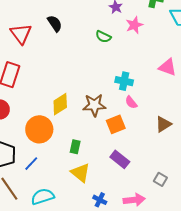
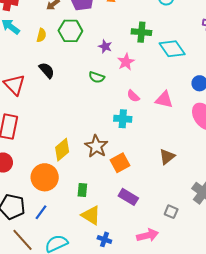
pink semicircle: (131, 102) -> (133, 96), moved
brown star: (94, 105) -> (96, 146), turned -30
blue cross: (100, 200) -> (104, 239), moved

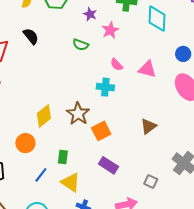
cyan diamond: (172, 49) -> (157, 19), turned 36
orange circle: (45, 177) -> (25, 143), size x0.7
blue line: (41, 212) -> (41, 175), moved

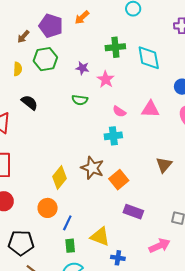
green rectangle: (63, 157) -> (70, 246), moved
blue line: (41, 175) -> (67, 223), moved

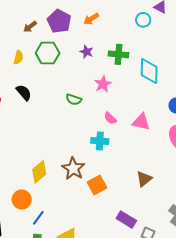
purple star: (82, 68) -> (87, 52), moved
purple rectangle: (133, 212) -> (126, 220), moved

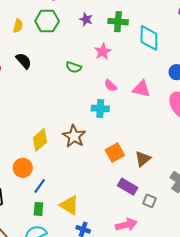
brown triangle: (144, 179) -> (143, 159), moved
orange square: (97, 185) -> (115, 153), moved

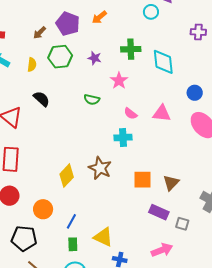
purple star: (86, 19) -> (95, 58), moved
orange square: (115, 153) -> (142, 180), turned 36
orange circle: (23, 168) -> (43, 209), moved

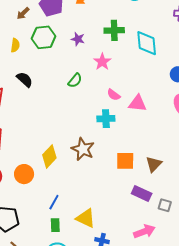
green semicircle: (92, 100) -> (75, 81), turned -63
pink triangle: (162, 113) -> (138, 103), moved
orange circle: (43, 209) -> (24, 174), moved

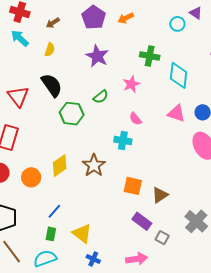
brown arrow: (23, 13) -> (53, 23), moved
green hexagon: (44, 37) -> (72, 114), moved
purple star: (78, 39) -> (97, 56), moved, size x1.6
black semicircle: (25, 80) -> (52, 85), size x1.4
pink triangle: (138, 103) -> (176, 113), moved

